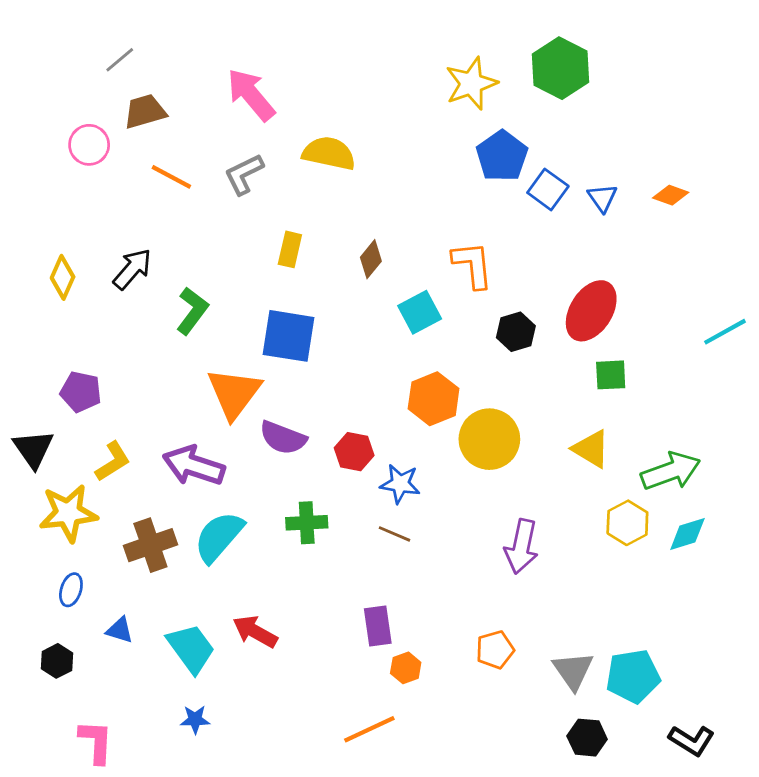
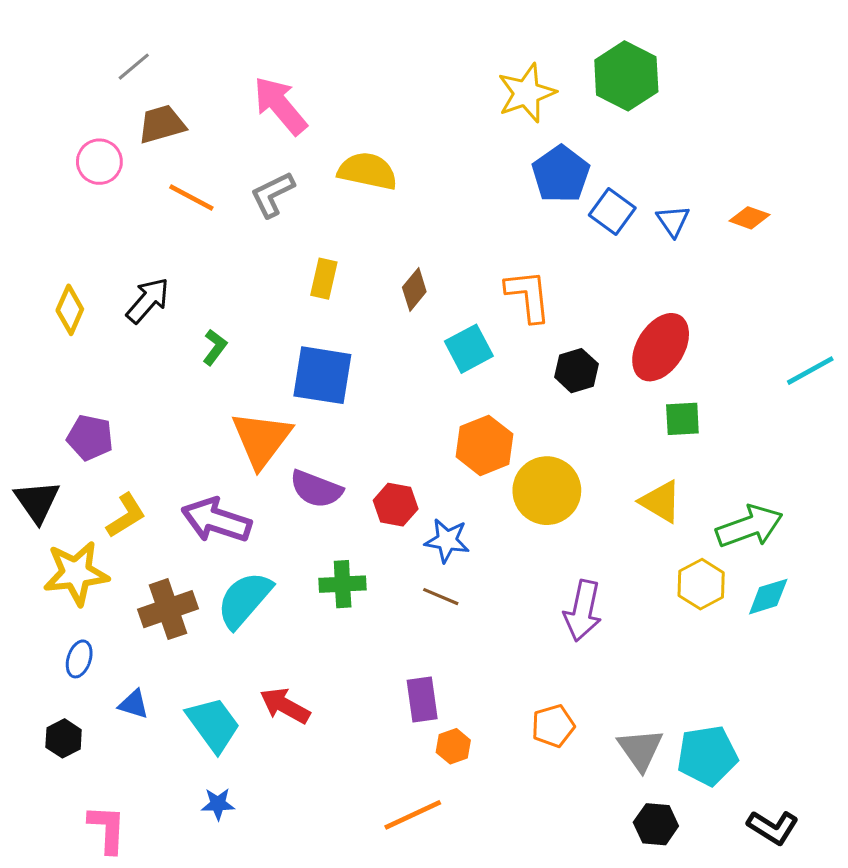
green L-shape: (192, 311) -> (215, 347), size x0.7

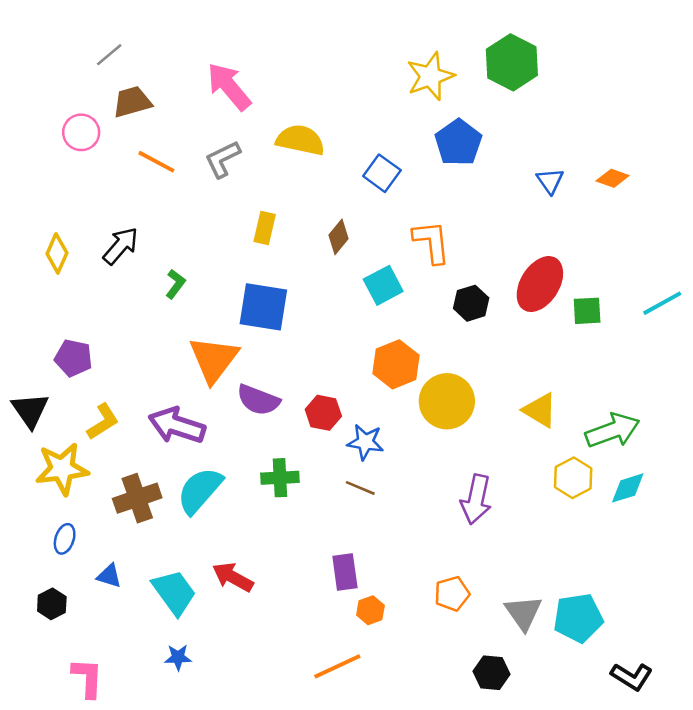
blue square: (612, 212) -> (382, 173), moved
green square: (682, 419) -> (587, 311), moved
black hexagon: (656, 824) -> (491, 673), moved

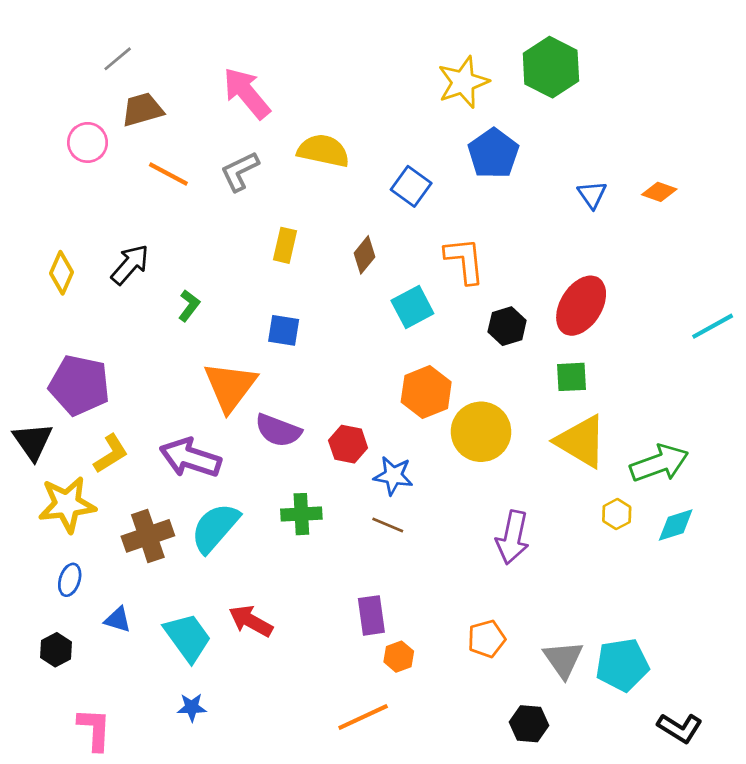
blue square: (263, 307) -> (284, 330), size x0.6
green square: (587, 311) -> (571, 377), moved
purple pentagon: (74, 358) -> (79, 385), size x1.5
yellow triangle: (540, 410) -> (581, 441), size x1.4
yellow hexagon: (573, 478) -> (617, 514), size x0.7

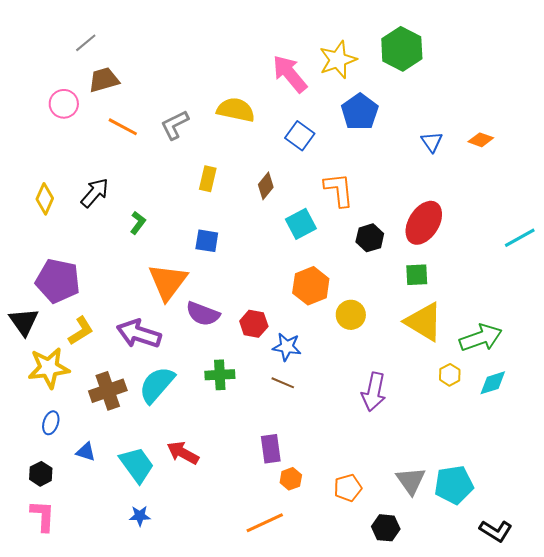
pink arrow: (247, 93) -> (290, 74), moved
yellow circle: (481, 432) -> (351, 315), size x0.7
orange pentagon: (486, 639) -> (348, 488), moved
pink L-shape: (94, 729) -> (43, 516), moved

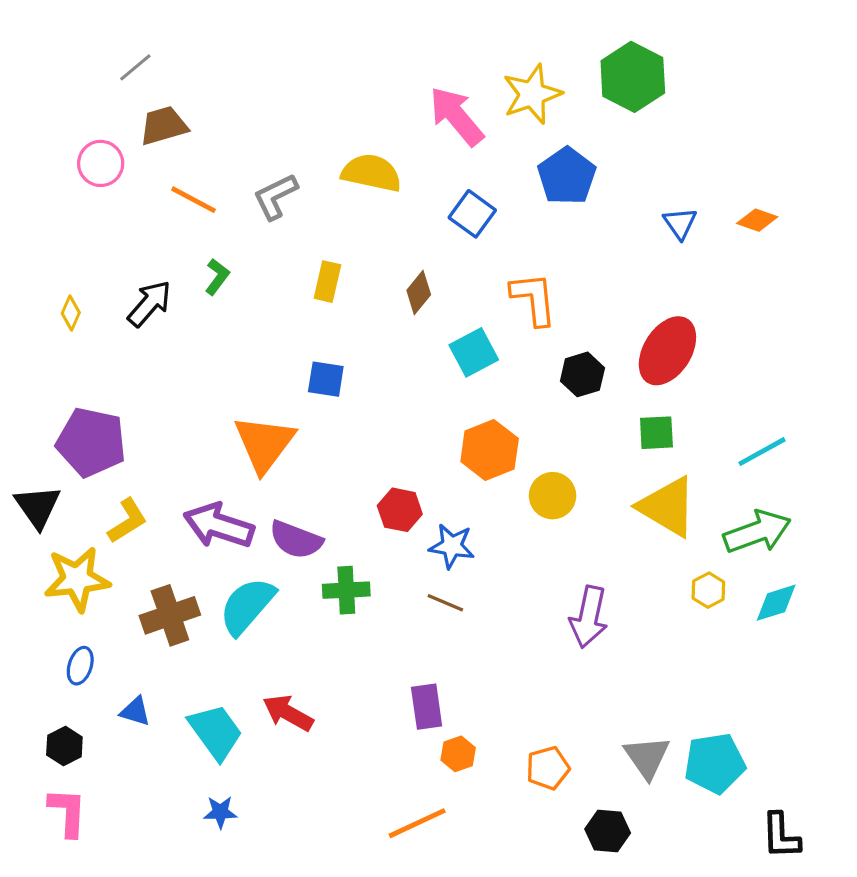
yellow diamond: (45, 199) -> (71, 313), size x0.7
green L-shape: (138, 223) -> (217, 277), moved
cyan line: (520, 238) -> (762, 452), moved
purple semicircle: (203, 314) -> (296, 540), moved
black L-shape: (496, 531) -> (781, 836), turned 56

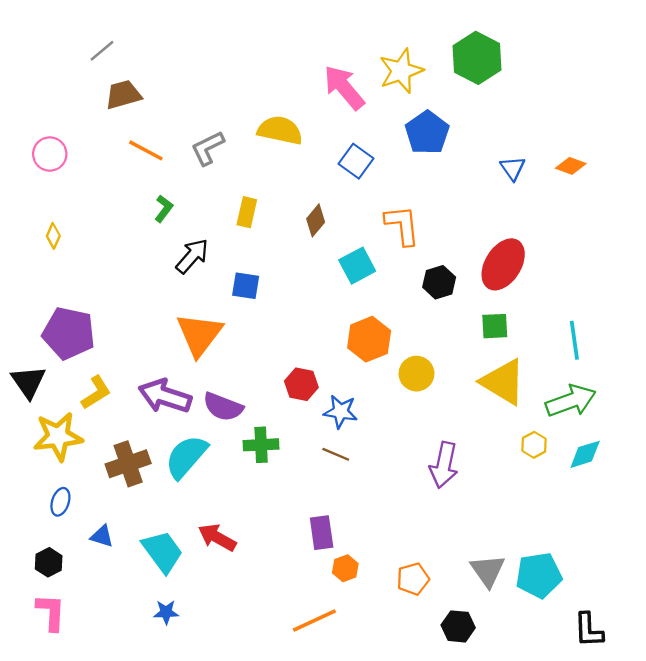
pink circle: (101, 163) -> (50, 154), moved
black arrow: (149, 304) -> (192, 256), moved
cyan line: (762, 452) -> (574, 340), turned -69

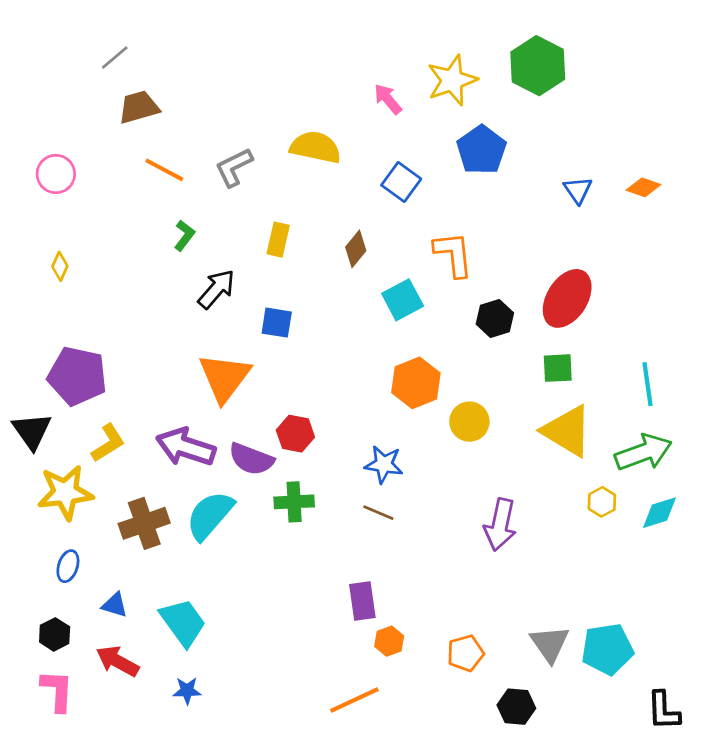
pink arrow: (344, 88) -> (388, 99), size x0.6
red hexagon: (301, 384) -> (295, 434), moved
red arrow: (217, 537) -> (117, 661), moved

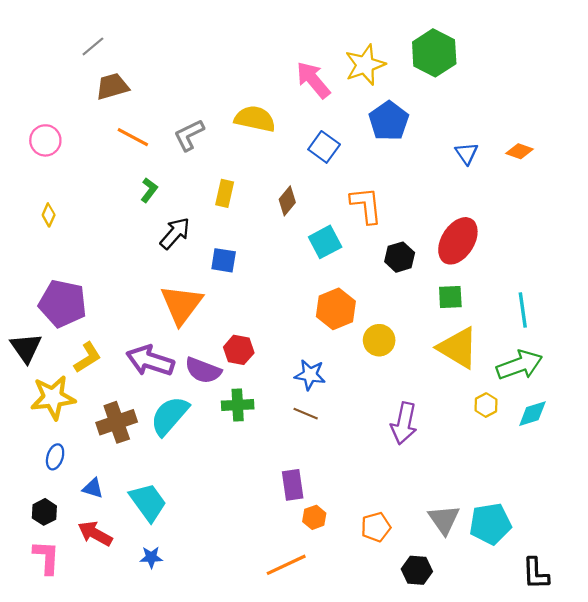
pink arrow: (388, 99) -> (313, 80), size x1.5

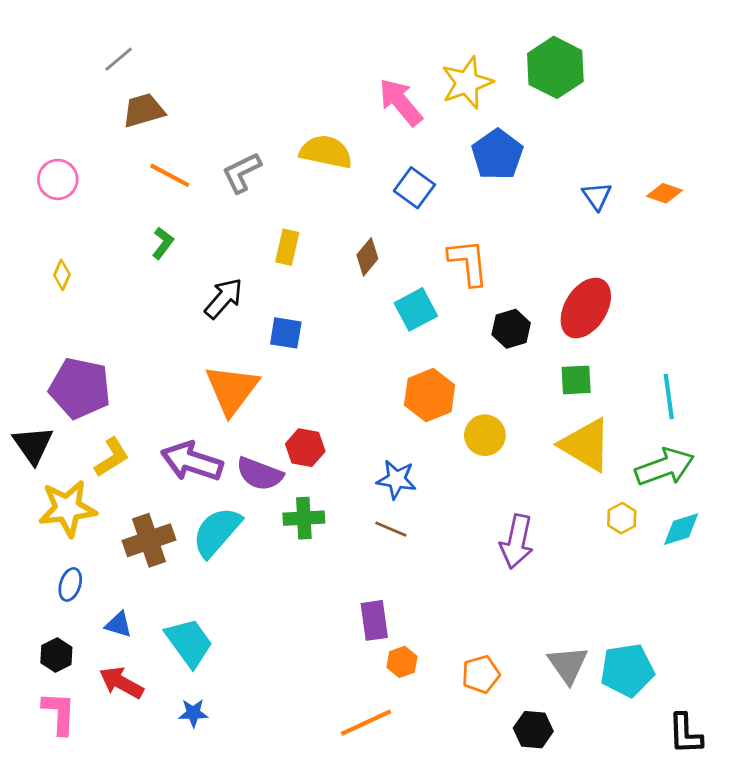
green L-shape: (149, 190) -> (163, 243), moved

